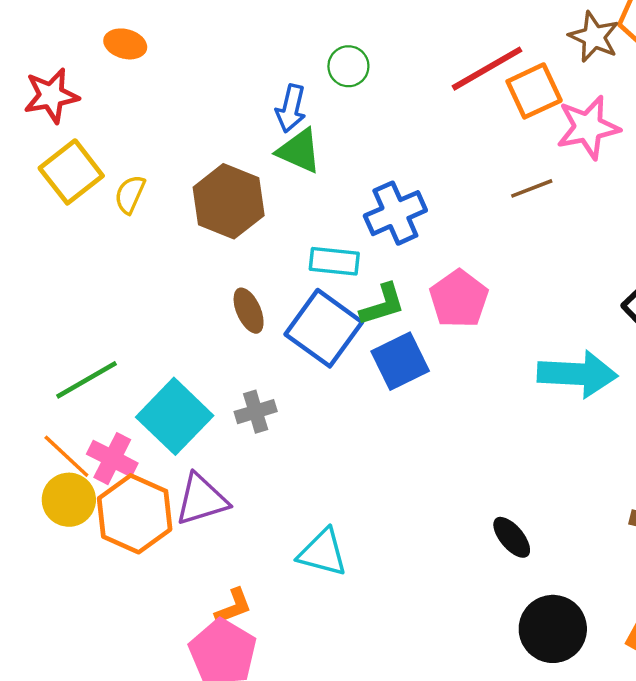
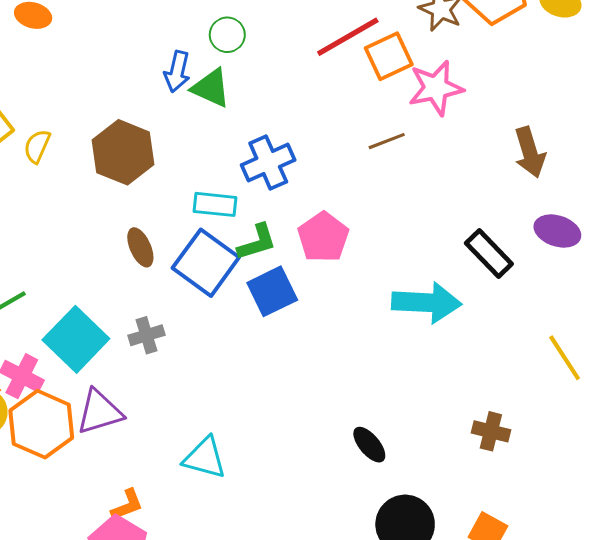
green triangle: (299, 151) -> (211, 88), moved

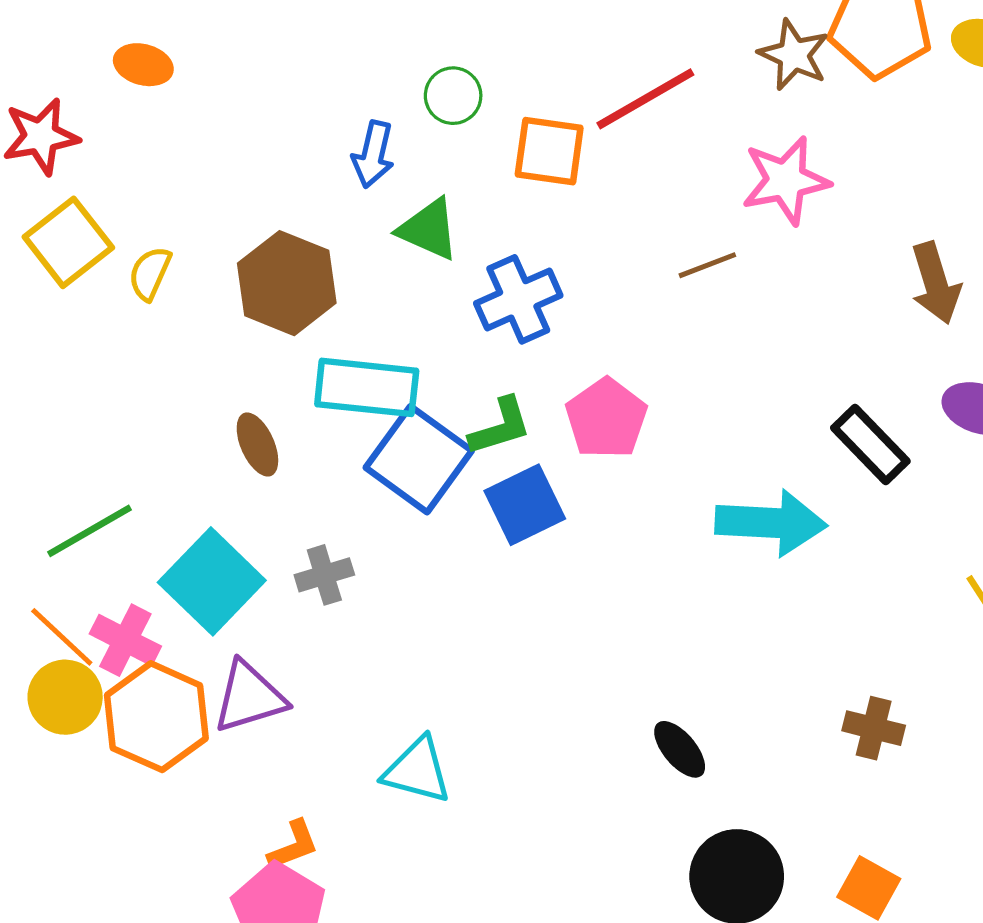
orange square: (389, 56) -> (549, 151), moved, turned 33
green triangle: (211, 88) -> (429, 229), moved
cyan rectangle: (215, 204) -> (367, 387), moved, size x1.5
brown ellipse: (140, 247) -> (257, 444), moved

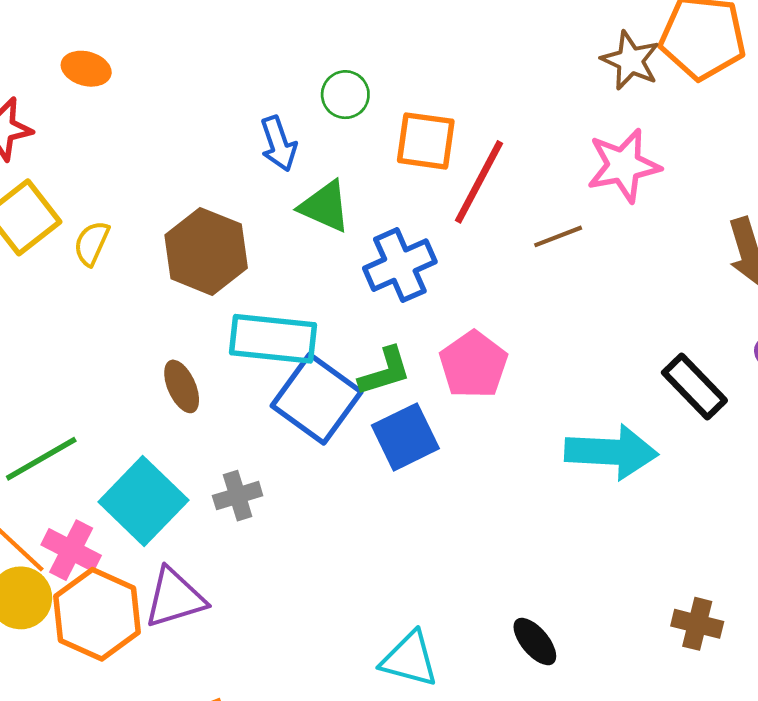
red line: (645, 99) -> (479, 182), moved, turned -32
blue arrow: (373, 154) -> (278, 144), turned -32
cyan triangle: (417, 771) -> (409, 659), moved

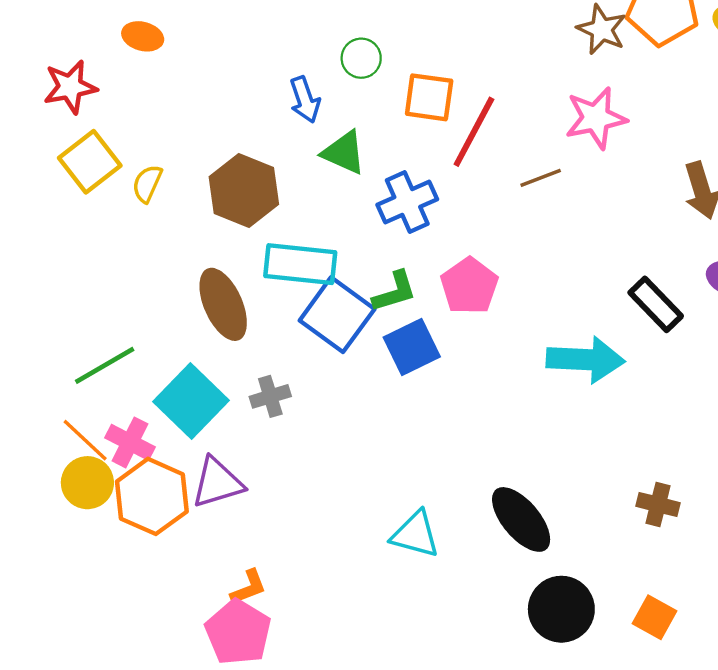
brown ellipse: (182, 386) -> (223, 304), size x1.6
black ellipse: (535, 642) -> (521, 519), size x1.6

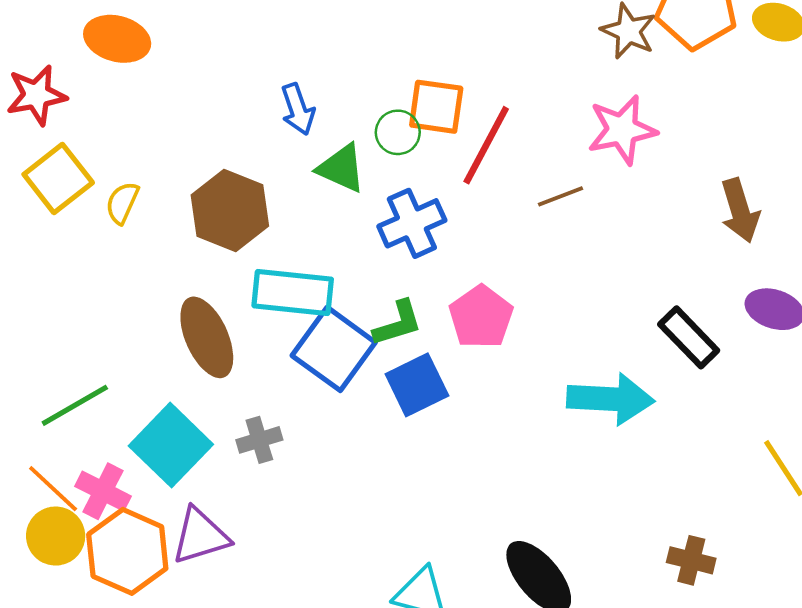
orange ellipse: (143, 36) -> (117, 39), size x1.4
green circle: (361, 58) -> (398, 132), moved

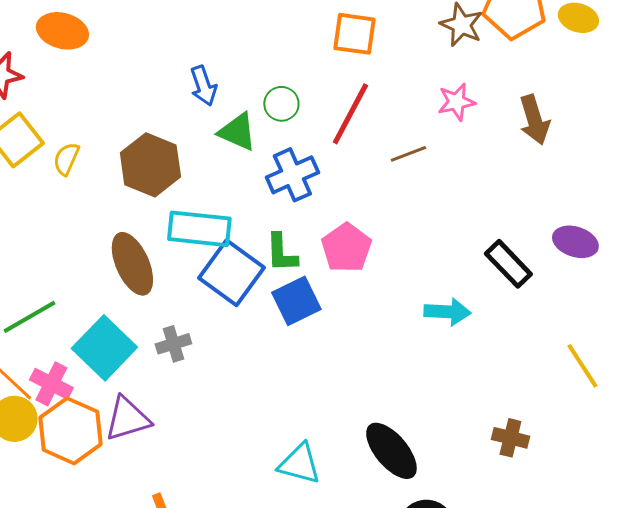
orange square: (436, 107) -> (354, 34), moved
pink star: (622, 130) -> (456, 102), size x0.7
brown arrow: (740, 211) -> (534, 120), moved
green L-shape: (398, 323) -> (281, 253), turned 105
cyan arrow: (610, 399) -> (447, 312), size x0.7

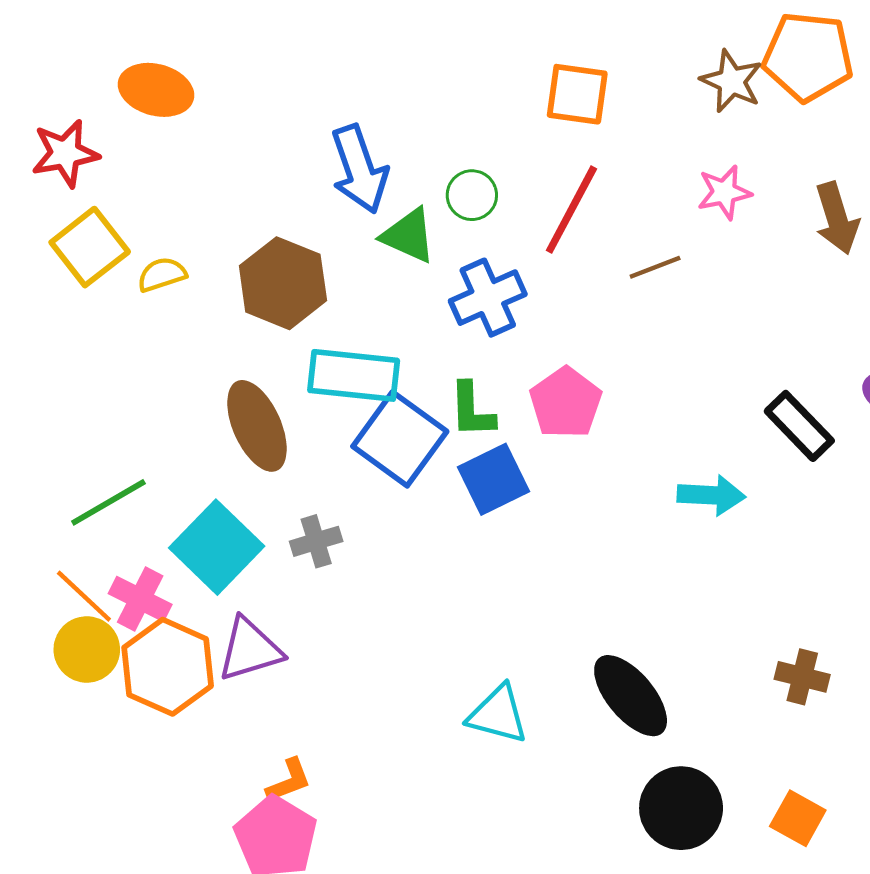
blue arrow: (203, 86) -> (359, 169), size x1.5
yellow semicircle: (66, 159) -> (162, 274), turned 48

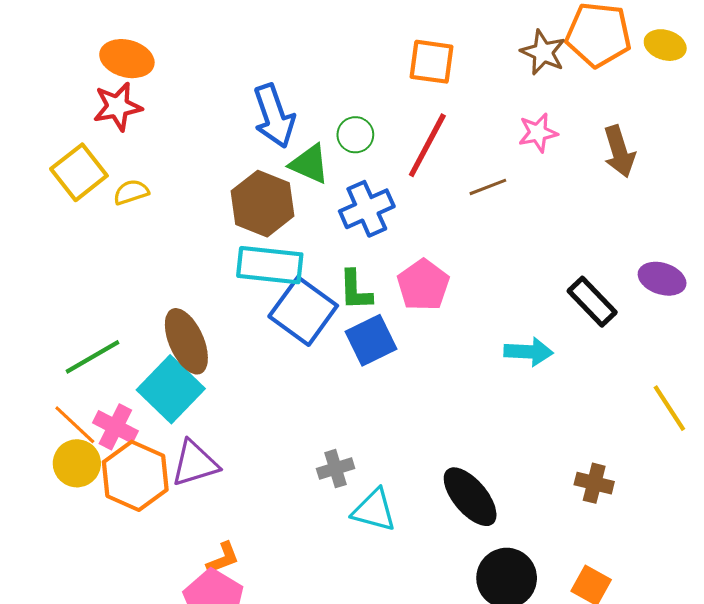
red star: (65, 153) -> (118, 107), moved
brown hexagon: (283, 283) -> (263, 204), moved
brown ellipse: (257, 426) -> (186, 341), moved
gray cross: (316, 541) -> (336, 469), moved

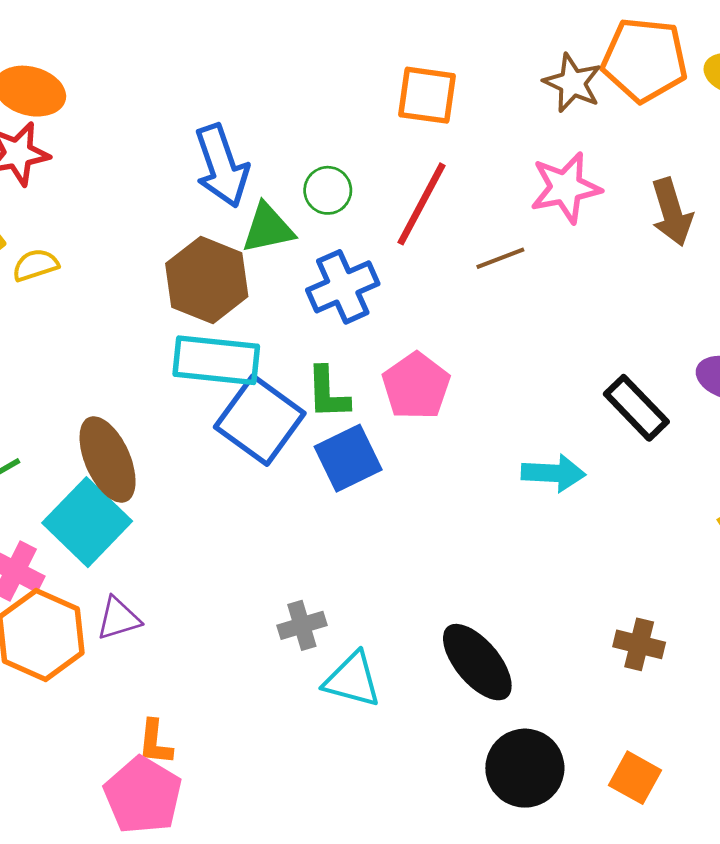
pink star: (538, 133) -> (566, 188), size x1.4
green triangle: (309, 164) -> (268, 228), turned -36
purple triangle: (195, 463) -> (118, 619), size x0.7
orange L-shape: (223, 558) -> (155, 742), turned 117

